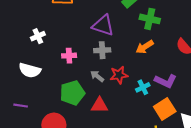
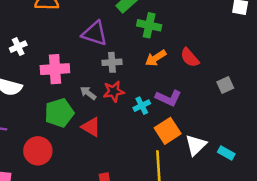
orange arrow: (145, 47) -> (156, 58), moved
gray cross: (102, 50) -> (112, 62), moved
pink cross: (69, 56) -> (55, 69), size x1.6
red triangle: (99, 105) -> (91, 127), turned 30

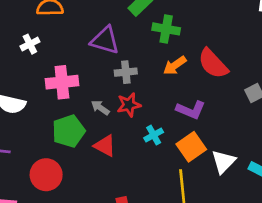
white cross: (18, 47) -> (30, 44), moved
red semicircle: (190, 58) -> (213, 64), size x1.4
cyan cross: (142, 106) -> (154, 135), moved

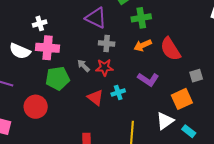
green cross: (166, 29) -> (141, 18), turned -30
white cross: (30, 44) -> (40, 23), moved
pink cross: (62, 82) -> (48, 48), moved
red triangle: (105, 146) -> (95, 98), moved
orange square: (191, 147) -> (182, 99), moved

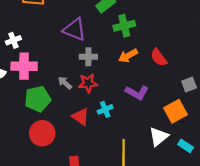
red semicircle: (170, 49) -> (159, 57), size x0.7
red circle: (36, 107) -> (42, 133), moved

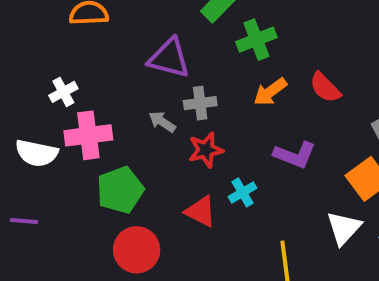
gray arrow: (65, 83) -> (162, 122), moved

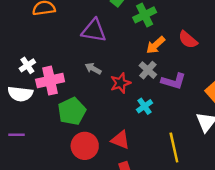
white cross: (63, 92) -> (27, 65), moved
gray cross: (200, 103) -> (148, 70), moved, turned -36
red triangle: (201, 211) -> (120, 140), moved

